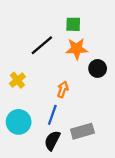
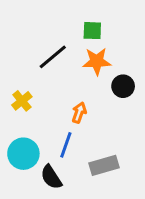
black semicircle: (52, 141) -> (51, 177), moved, turned -60

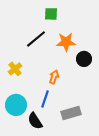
green square: (92, 31) -> (51, 14), moved

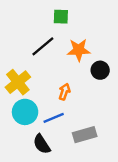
yellow cross: (15, 69) -> (18, 82), size x1.5
blue line: (45, 99) -> (54, 118), turned 48
cyan circle: (16, 105) -> (25, 112), moved

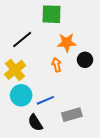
green square: (61, 17) -> (52, 14), size x1.5
black line: (43, 46) -> (22, 40), moved
orange arrow: (64, 92) -> (57, 65), moved, turned -32

